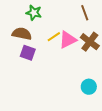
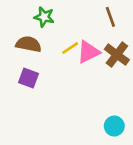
purple square: (28, 53) -> (29, 78), moved
cyan circle: (89, 87) -> (114, 126), moved

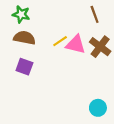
green star: (44, 17) -> (21, 14), moved
pink triangle: (88, 52) -> (76, 44), turned 40

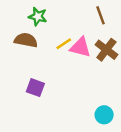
green star: (21, 14) -> (38, 16), moved
purple square: (24, 67) -> (35, 88), moved

